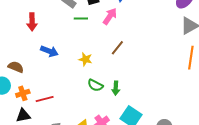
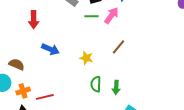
green line: (81, 19) -> (92, 16), moved
green semicircle: (95, 85) -> (96, 84), turned 63

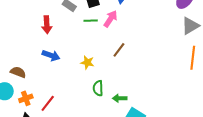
red arrow: (34, 20) -> (47, 25), moved
green arrow: (116, 87) -> (120, 98), moved, turned 88
red line: (45, 97) -> (48, 103), turned -36

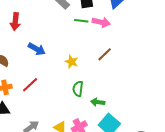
pink arrow: (111, 19) -> (101, 22), turned 60
red arrow: (47, 25) -> (15, 22), moved
red line: (48, 103) -> (30, 85), moved

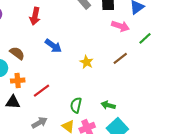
green line: (81, 21) -> (145, 38), moved, turned -56
red line: (30, 85) -> (42, 91), moved
green semicircle: (78, 89) -> (76, 105), moved

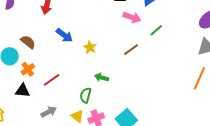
yellow star: (87, 62) -> (90, 47), moved
orange cross: (18, 81) -> (28, 69), turned -32
green arrow: (108, 105) -> (101, 77), moved

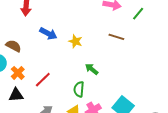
brown line: (131, 50) -> (116, 37), turned 63
green arrow: (101, 77) -> (92, 69), turned 32

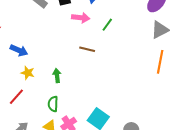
yellow star: (75, 41) -> (28, 73), moved
green arrow: (92, 69) -> (57, 76), moved, turned 48

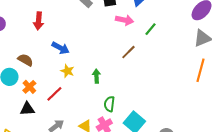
brown line: (87, 49) -> (128, 52), turned -63
green semicircle: (53, 104) -> (109, 104), moved

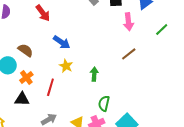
pink arrow: (125, 20) -> (128, 22), turned 66
red arrow: (39, 21) -> (43, 13), turned -48
green line: (150, 29) -> (162, 30), moved
red line: (54, 94) -> (50, 87), turned -36

